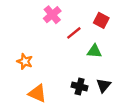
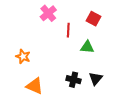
red line: (74, 33) -> (68, 30), turned -48

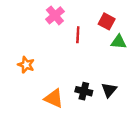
green triangle: (87, 47) -> (119, 42), moved
orange triangle: (35, 86) -> (54, 98), moved

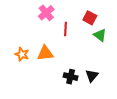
green triangle: (119, 42) -> (100, 35), turned 32
orange triangle: (54, 98) -> (45, 53), moved, turned -30

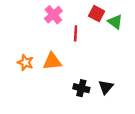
red square: (90, 18) -> (97, 14), moved
green triangle: (100, 35) -> (115, 22), moved

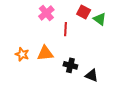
black triangle: (106, 87) -> (92, 75), turned -48
black cross: (81, 88) -> (70, 65), moved

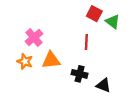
pink cross: (46, 13) -> (34, 38), moved
red line: (65, 29) -> (86, 42), moved

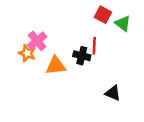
orange star: (25, 61) -> (27, 53), moved
black cross: (80, 74) -> (82, 56), moved

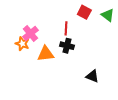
green triangle: (123, 23) -> (108, 15), moved
red line: (94, 46) -> (66, 28), moved

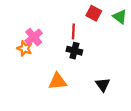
orange triangle: (46, 54) -> (57, 81), moved
black triangle: (92, 76) -> (103, 85), turned 32

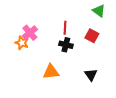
red square: (94, 13) -> (92, 36), moved
green triangle: (120, 17) -> (99, 11), moved

